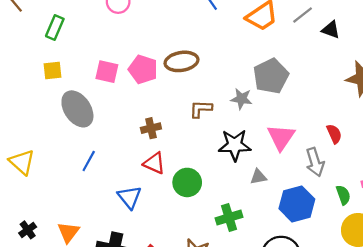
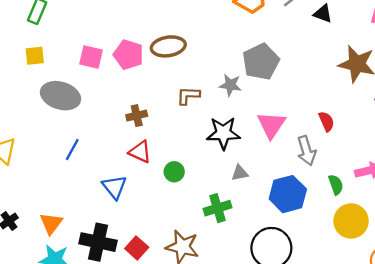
gray ellipse: (77, 109) -> (61, 96), turned -39
gray triangle: (258, 177) -> (240, 173), moved
green circle: (187, 182) -> (174, 172), size x0.7

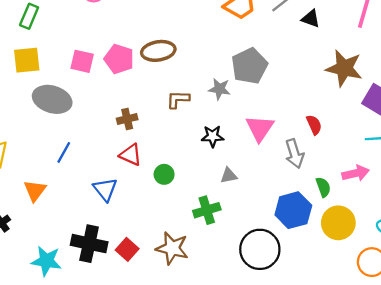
yellow square: (35, 56) -> (27, 60), size x1.4
black star: (223, 133) -> (213, 136), size x0.7
blue hexagon: (288, 194) -> (293, 210), moved
orange triangle: (51, 223) -> (35, 191), moved

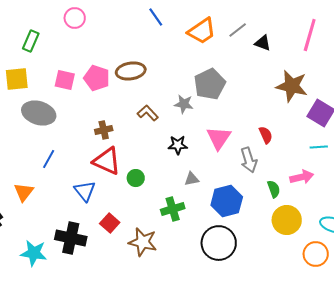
green rectangle: (29, 16) -> (31, 41), moved
brown L-shape: (178, 99) -> (148, 113), turned 45
red triangle: (131, 155) -> (107, 161), size x1.4
blue hexagon: (293, 210) -> (227, 201), moved
red square: (127, 249) -> (110, 223), moved

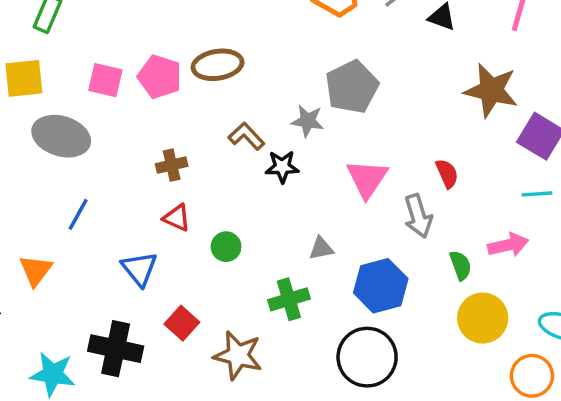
black star: (178, 145) -> (282, 167), moved
red triangle: (107, 161) -> (177, 218), size x0.6

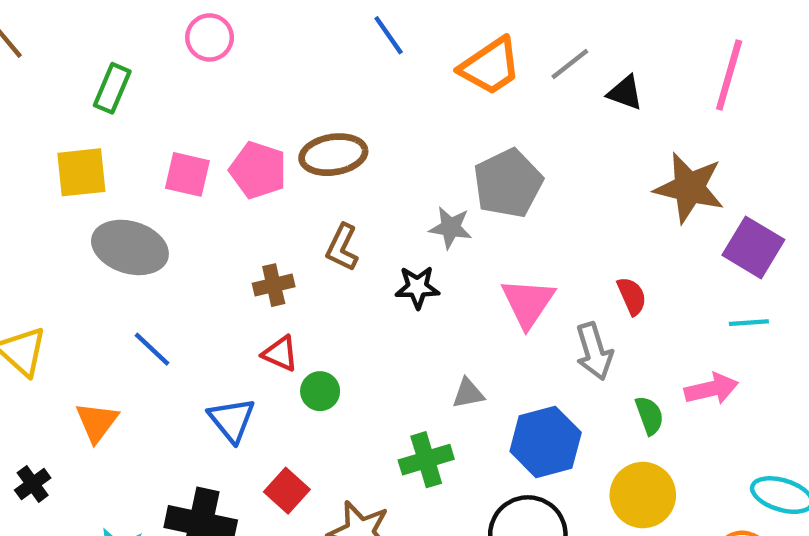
brown L-shape: (246, 136) -> (342, 247), moved, turned -111
blue line: (78, 214) -> (152, 349), turned -76
green circle: (226, 247) -> (320, 391), moved
yellow circle: (483, 318) -> (643, 495), moved

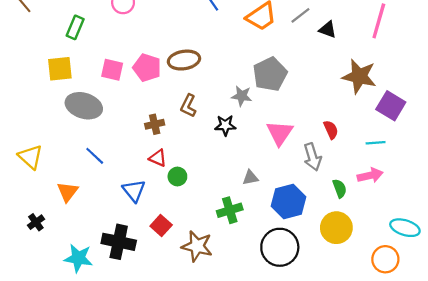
cyan line: (749, 323) -> (376, 143), moved

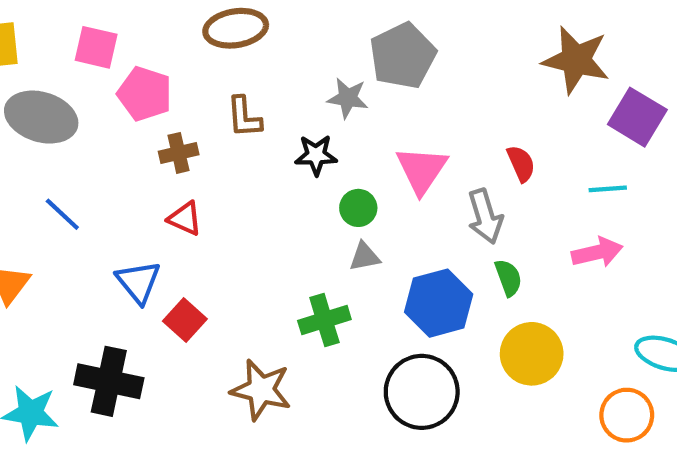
pink pentagon: (147, 68) -> (145, 94), moved
brown L-shape: (188, 106) -> (244, 117), turned -30
green circle: (177, 177) -> (358, 208), moved
green semicircle: (340, 188) -> (508, 278), moved
red square: (161, 225) -> (185, 320), moved

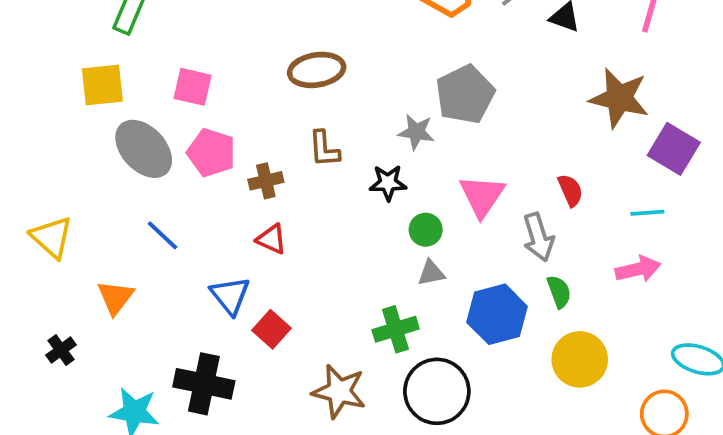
pink pentagon: (145, 94) -> (211, 153), moved
gray ellipse: (41, 117) -> (144, 149), turned 30
black circle: (422, 392) -> (437, 391), moved

